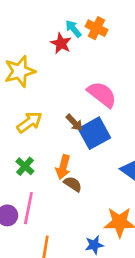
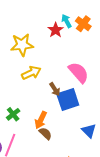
yellow arrow: (29, 122) -> (31, 73), moved

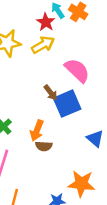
yellow arrow: (31, 73) -> (43, 45), moved
brown semicircle: (45, 134) -> (44, 146), turned 144

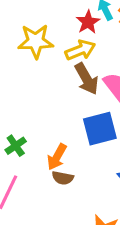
brown arrow: (51, 93) -> (86, 79), moved, size x1.5

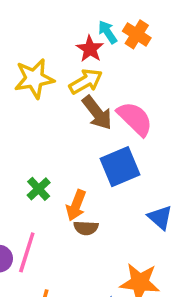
green cross: (16, 146) -> (39, 189), moved

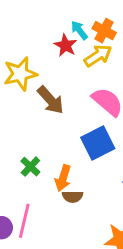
yellow arrow: (86, 81) -> (98, 56), moved
brown arrow: (97, 113) -> (51, 100), moved

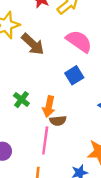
blue square: (98, 143) -> (74, 75), size x0.7
pink line: (24, 221) -> (45, 140), moved

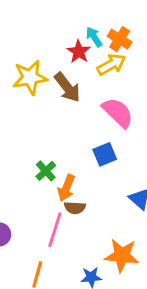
brown arrow: (33, 44) -> (67, 87), moved
green cross: (21, 100) -> (46, 171), moved

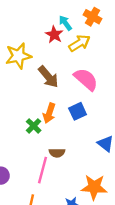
orange cross: (120, 39) -> (92, 17), moved
brown arrow: (67, 87) -> (48, 77), moved
orange arrow: (66, 188) -> (49, 113), moved

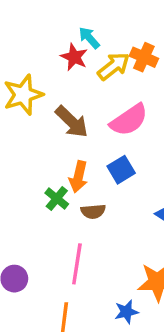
orange cross: (92, 17) -> (144, 57), moved
pink semicircle: (86, 79) -> (129, 120), turned 110
brown semicircle: (57, 153) -> (93, 211), moved

